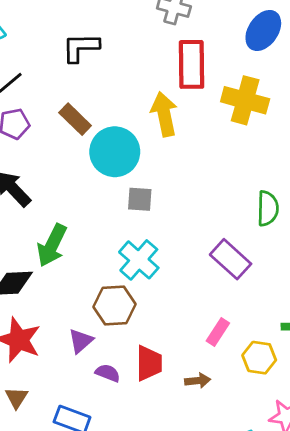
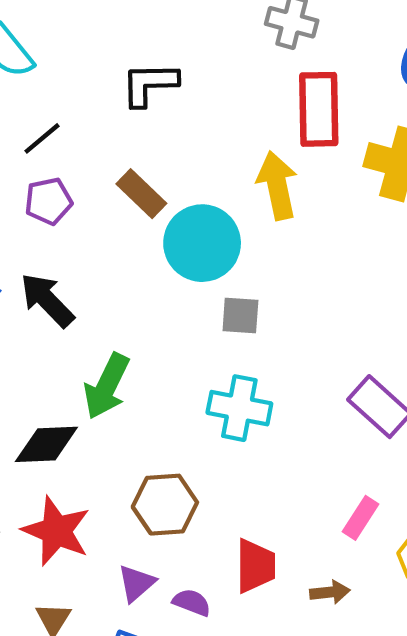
cyan cross: (139, 260) -> (239, 408), turned -30
brown hexagon: (115, 305) -> (165, 505), moved
purple triangle: (81, 341) -> (136, 583), moved
purple semicircle: (108, 373) -> (192, 602), moved

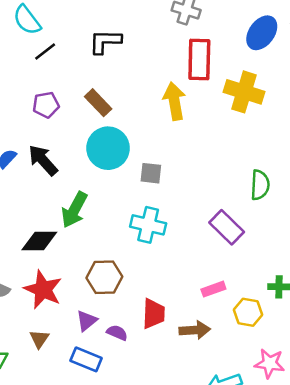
black line: (42, 138) -> (45, 52), moved
cyan circle: (202, 243) -> (108, 148), moved
pink rectangle: (360, 518) -> (213, 289), turned 35
brown arrow: (330, 592) -> (195, 330), size x1.4

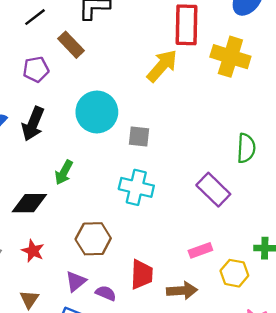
yellow arrow: (174, 101) -> (162, 66), turned 51
brown rectangle: (98, 103) -> (71, 45), moved
black arrow: (43, 160) -> (33, 124), turned -116
green arrow: (74, 210) -> (64, 172), size x0.7
red star: (43, 290) -> (33, 251), size x0.6

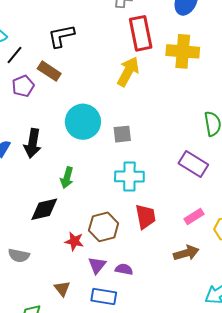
purple pentagon: (36, 69) -> (23, 86), moved
red star: (33, 251) -> (74, 241), moved
red trapezoid: (142, 274) -> (145, 217), moved

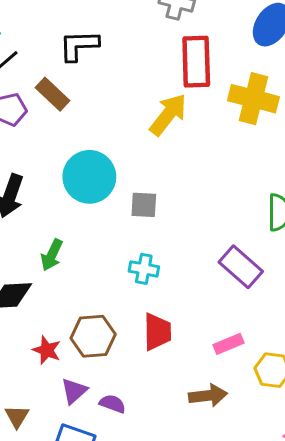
cyan cross: (129, 176) -> (144, 269), size x0.7

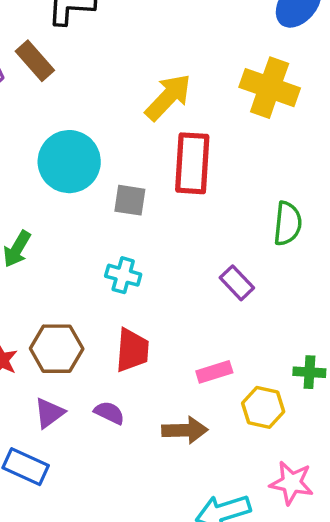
red rectangle: (196, 62) -> (192, 163), moved
purple rectangle: (241, 267) -> (237, 283), size x0.7
purple triangle: (74, 391) -> (49, 413), moved
purple semicircle: (112, 404) -> (109, 413), moved

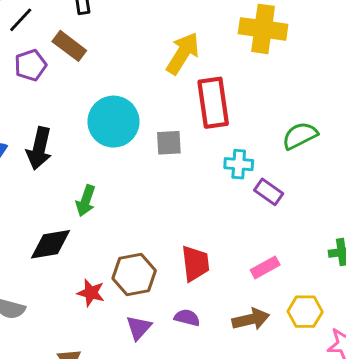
green semicircle: (288, 223) -> (300, 136), turned -111
cyan cross: (123, 275) -> (239, 164), moved
yellow hexagon: (263, 407) -> (305, 312), moved

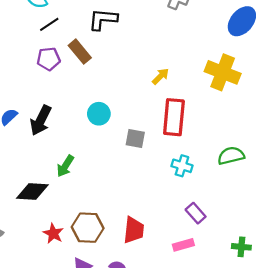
yellow arrow: (183, 53) -> (160, 76), size x0.6
cyan circle: (113, 122) -> (99, 114), size x0.6
purple rectangle: (269, 192) -> (196, 213), moved

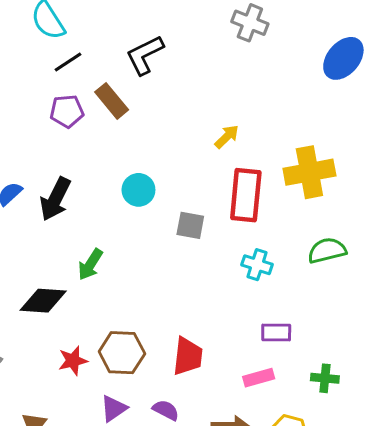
black L-shape: (103, 19) -> (145, 55), turned -32
yellow cross: (223, 72) -> (309, 172), moved, turned -32
purple rectangle: (196, 213) -> (276, 332), turned -48
red star: (53, 233) -> (73, 361), turned 30
green cross: (241, 247) -> (325, 378), moved

